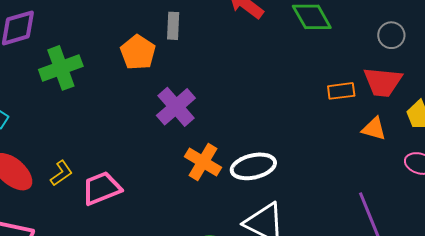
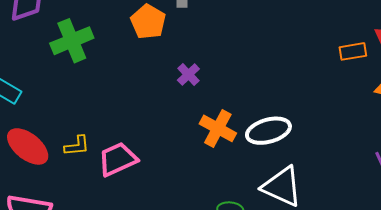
purple cross: (176, 107) -> (188, 75), size x0.6
yellow L-shape: (61, 173) -> (77, 146), turned 32

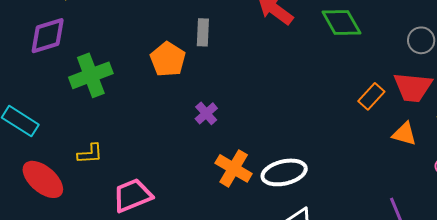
orange rectangle: (353, 51) -> (371, 96), turned -40
yellow L-shape: (77, 146) -> (90, 154), moved

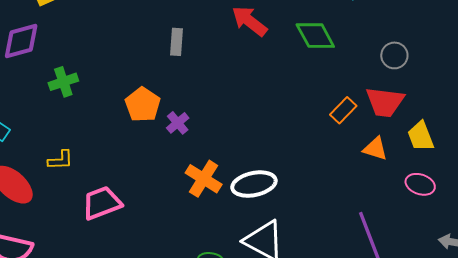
orange pentagon: (168, 59) -> (143, 105), moved
green cross: (91, 75) -> (63, 82), size x0.7

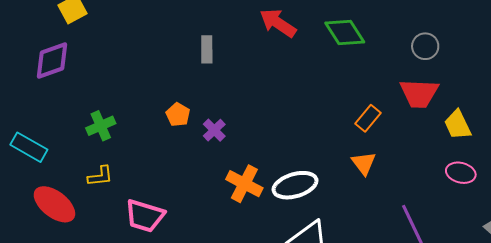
green cross: (63, 82) -> (101, 126), moved
orange pentagon: (143, 105) -> (178, 115), size x0.7
orange rectangle: (343, 110) -> (368, 118), moved
orange triangle: (375, 149) -> (364, 163), moved, turned 40
pink trapezoid: (102, 203) -> (145, 216), turned -138

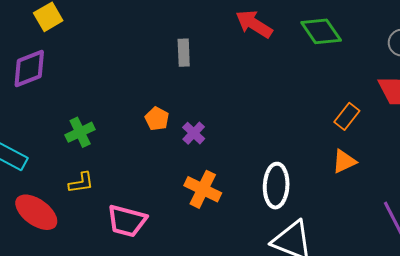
orange triangle: (364, 163) -> (344, 161), turned 44
orange cross: (244, 184) -> (203, 189), moved
white ellipse: (295, 185) -> (276, 186), turned -69

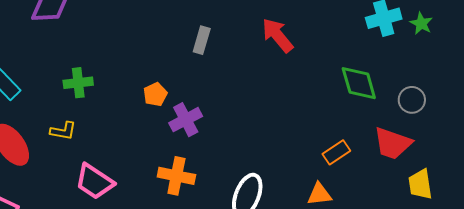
green diamond: (321, 31) -> (359, 83), moved
purple cross: (194, 133) -> (186, 120), size x1.4
orange cross: (203, 189) -> (176, 176), turned -33

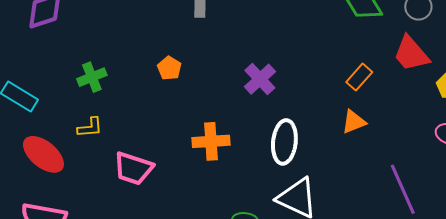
purple cross: (186, 120) -> (260, 79), moved
red trapezoid: (393, 143) -> (411, 54), turned 45

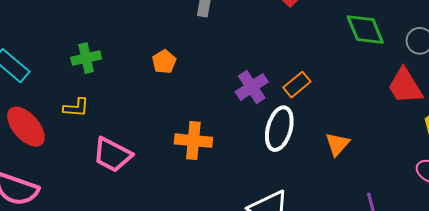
orange rectangle: (359, 77) -> (297, 85), moved
orange triangle: (354, 122) -> (337, 144), turned -36
white ellipse: (284, 142) -> (279, 129), moved

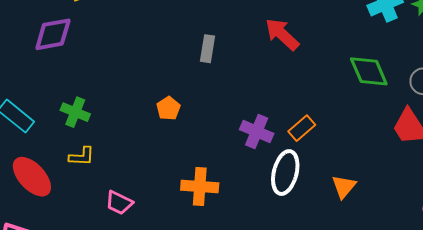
green cross: (86, 58) -> (75, 112), moved, turned 36
purple cross: (252, 87) -> (257, 131), turned -32
pink trapezoid: (112, 155) -> (119, 203), size x0.7

